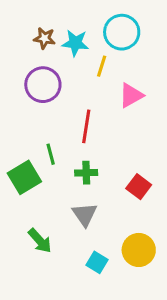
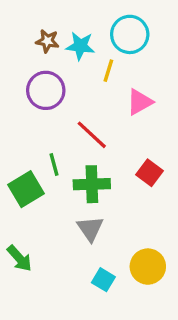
red line: (86, 126) -> (92, 135), turned -56
green cross: (86, 173) -> (92, 184), size x1.5
red square: (139, 187) -> (149, 173), moved
green arrow: (40, 241) -> (19, 258), moved

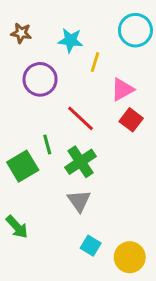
cyan circle: (130, 34) -> (135, 30), moved
brown star: (47, 41) -> (21, 33), moved
red square: (149, 173) -> (131, 120), moved
green cross: (92, 184) -> (81, 162), turned -32
yellow circle: (148, 267) -> (130, 257), moved

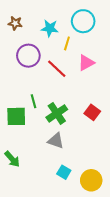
cyan circle: (135, 30) -> (83, 21), moved
red line: (81, 118) -> (57, 69), moved
red square: (131, 120) -> (92, 112), moved
green square: (23, 166) -> (16, 116), turned 30
gray triangle: (79, 201) -> (56, 141), turned -36

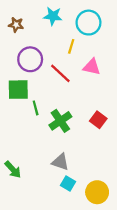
cyan star: (50, 28) -> (53, 16), moved
pink triangle: (86, 63) -> (92, 67), turned 42
green square: (16, 116) -> (18, 90), moved
gray triangle: (56, 141) -> (60, 162), moved

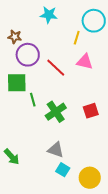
cyan circle: (88, 23) -> (94, 21), moved
brown star: (16, 25) -> (15, 37), moved
yellow line: (71, 46) -> (77, 38), moved
red square: (98, 120) -> (91, 111), turned 35

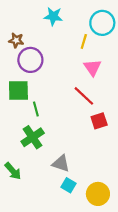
pink triangle: (85, 62) -> (92, 68), turned 42
red line: (56, 68) -> (84, 96), moved
green cross: (56, 112) -> (33, 137), moved

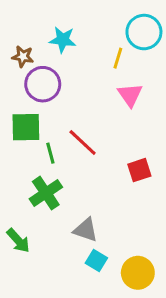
cyan star: (53, 16) -> (63, 40), moved
red line: (84, 96) -> (83, 142), moved

